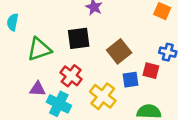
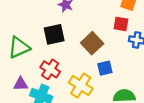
red square: (151, 71) -> (121, 24), moved

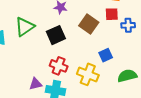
brown square: (92, 43) -> (89, 24), moved
green triangle: (19, 48) -> (25, 27), moved

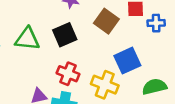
green triangle: (25, 27) -> (27, 39), moved, turned 40
blue square: (106, 55) -> (127, 61), size x1.5

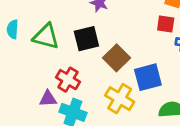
brown square: (106, 21) -> (117, 58), moved
red cross: (68, 74) -> (68, 80), moved

